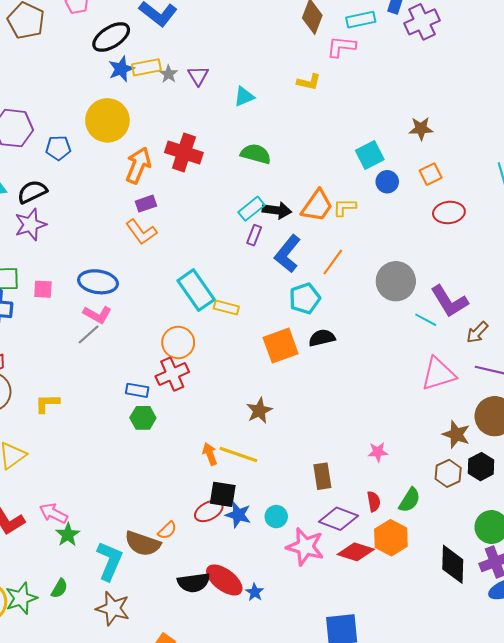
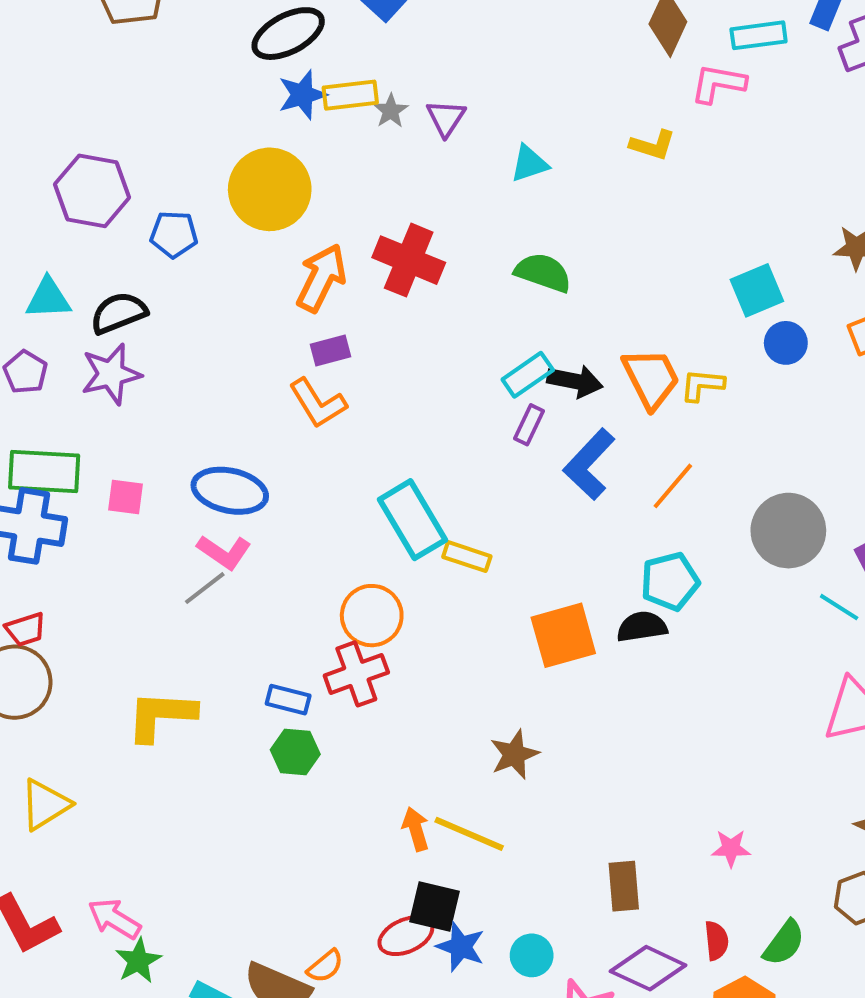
orange trapezoid: (317, 206) -> (651, 378), turned -66
cyan pentagon: (305, 298) -> (670, 581), moved
yellow L-shape: (47, 403) -> (161, 716), moved, size x1.5

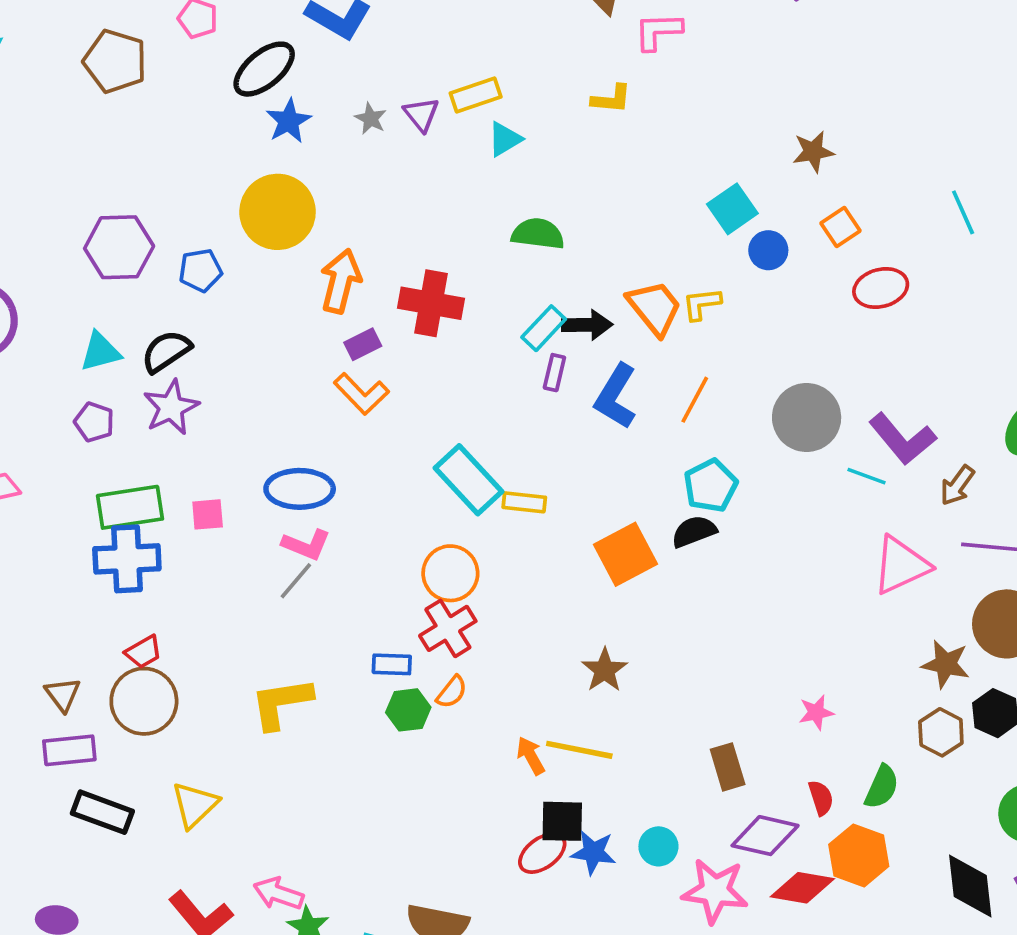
yellow rectangle: (350, 95) -> (476, 95), moved
red cross: (409, 260) -> (431, 303), moved
orange semicircle: (325, 966) -> (452, 692), moved

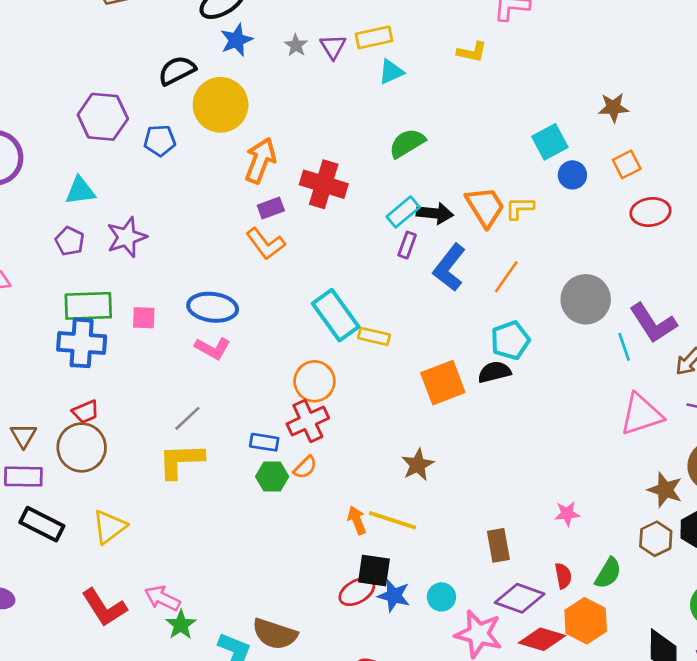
green semicircle: (538, 234) -> (407, 143), turned -45
black semicircle: (166, 351) -> (177, 70), moved
cyan line: (867, 476) -> (624, 347), turned 44
gray line: (296, 581) -> (187, 418), moved

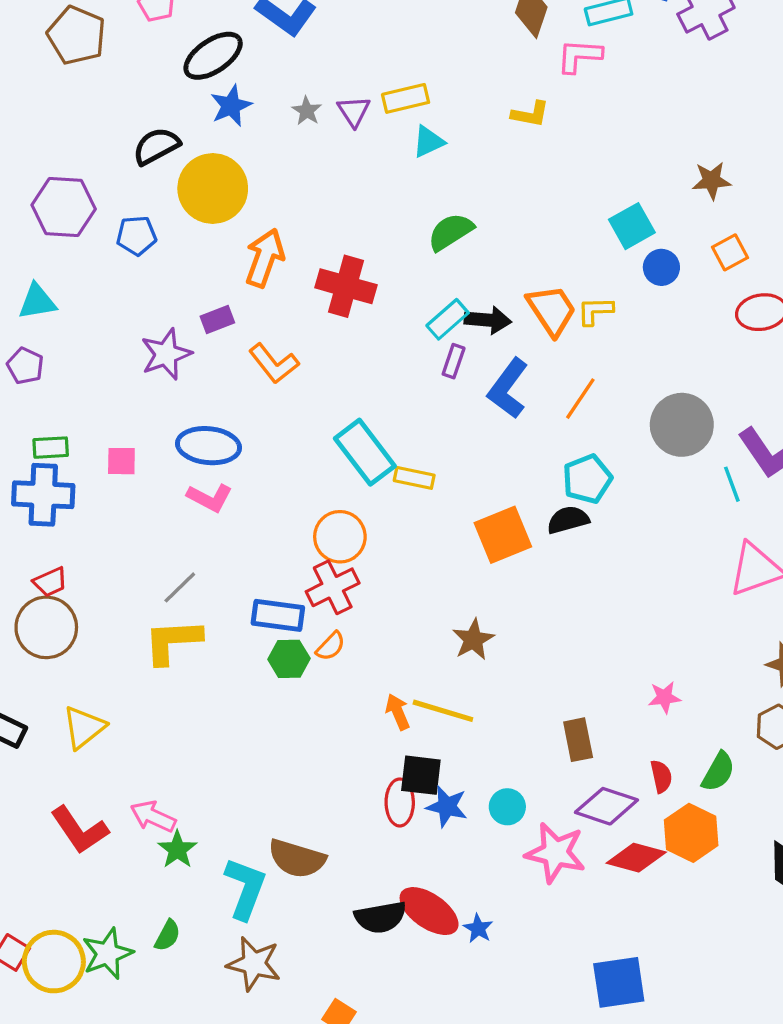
purple rectangle: (271, 208) -> (217, 319), moved
purple star: (127, 237) -> (166, 354), moved
green rectangle: (88, 306) -> (51, 448), size x0.6
blue rectangle: (264, 442) -> (278, 615), size x1.4
red ellipse: (357, 592) -> (400, 803), turned -60

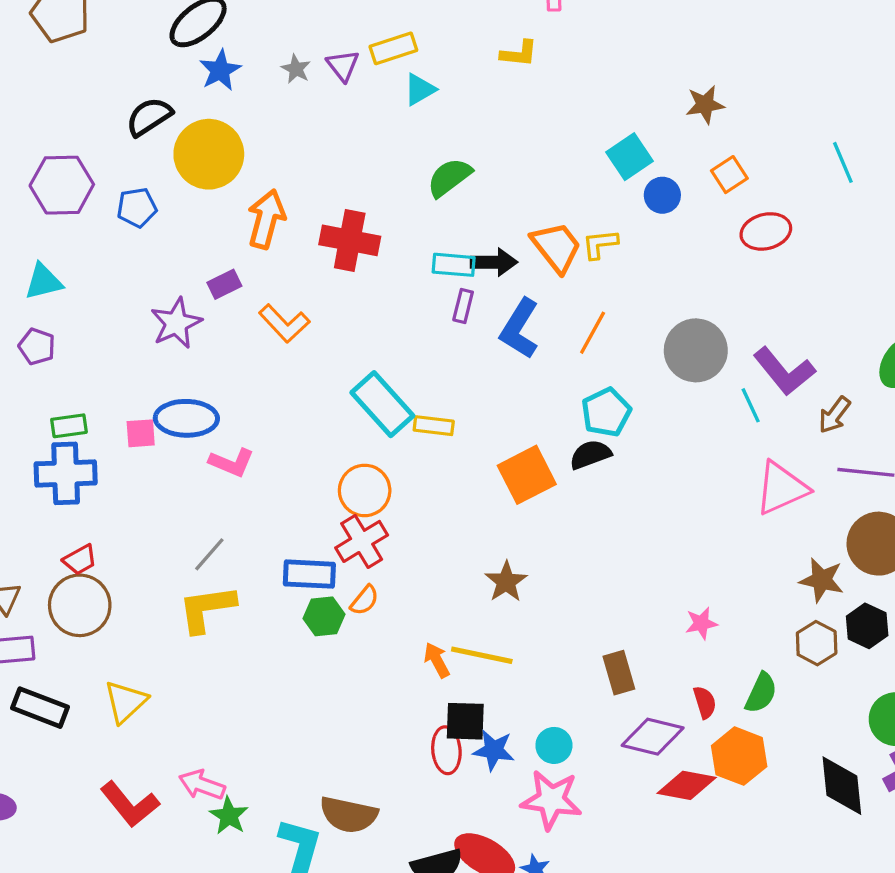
cyan rectangle: (448, 319) -> (454, 265), turned 51
blue ellipse: (208, 446) -> (186, 418), moved
pink star: (555, 853) -> (551, 800), moved

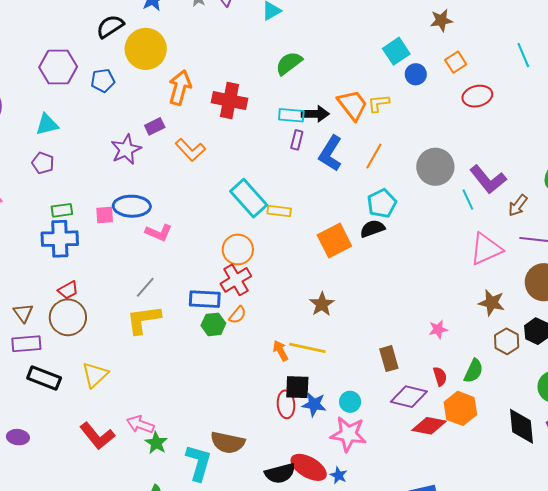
brown star: (822, 580) -> (492, 303), moved

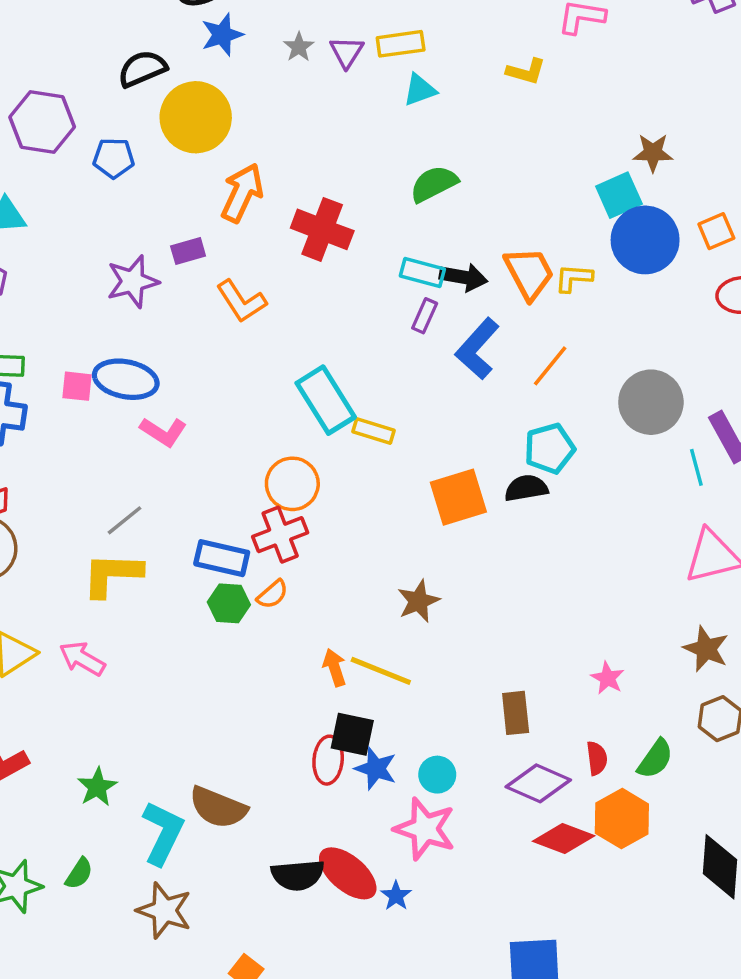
brown star: (441, 20) -> (653, 153), moved
blue circle: (416, 74) -> (645, 240), size x1.8
pink star: (438, 329) -> (608, 678), turned 30
pink arrow: (140, 424) -> (82, 659), moved

